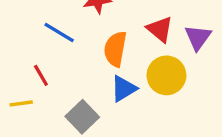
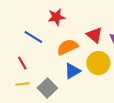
orange semicircle: (115, 49) -> (67, 47), turned 55
yellow line: (21, 103) -> (22, 84), moved

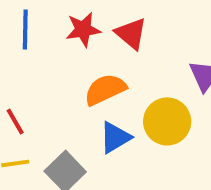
red triangle: (94, 35) -> (131, 34), moved
blue line: (33, 37) -> (25, 30), moved, turned 60

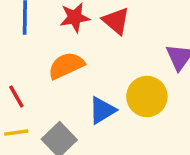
orange semicircle: (105, 89) -> (66, 66), moved

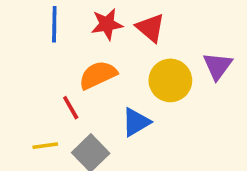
red line: (16, 97) -> (71, 108), moved
yellow circle: (147, 97) -> (170, 80), moved

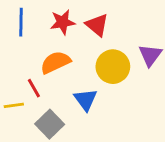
blue triangle: (136, 122) -> (86, 100), turned -35
yellow line: (45, 146) -> (14, 105), moved

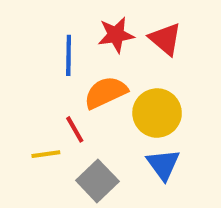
blue line: (21, 22) -> (69, 55), moved
yellow circle: (113, 67) -> (157, 113), moved
blue triangle: (86, 100) -> (163, 164), moved

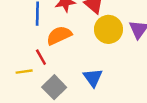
yellow circle: (157, 113) -> (108, 29), moved

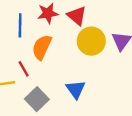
orange semicircle: (59, 35) -> (42, 47), turned -40

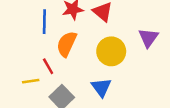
yellow circle: (91, 41) -> (111, 51), moved

